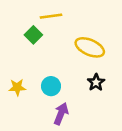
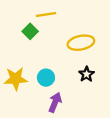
yellow ellipse: (90, 47) -> (81, 43), turned -35
yellow star: (17, 87) -> (16, 79), size x1.5

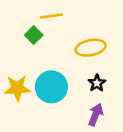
cyan circle: (46, 78) -> (51, 87), size x1.6
purple arrow: (55, 102) -> (96, 115), moved

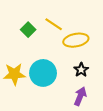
yellow line: (51, 16) -> (54, 24), moved, turned 42

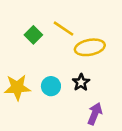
black star: (81, 70) -> (81, 82), moved
cyan circle: (43, 73) -> (51, 86), size x0.6

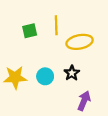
yellow line: (64, 29) -> (56, 25), turned 54
green square: (33, 35) -> (30, 31), turned 32

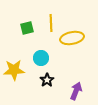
black star: (72, 73) -> (47, 80), moved
cyan circle: (45, 76) -> (41, 58), moved

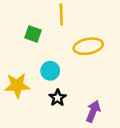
yellow line: (51, 23) -> (61, 14), moved
green square: (27, 28) -> (33, 34), turned 32

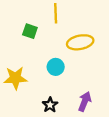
cyan circle: (50, 71) -> (56, 67), moved
black star: (58, 98) -> (50, 105), moved

